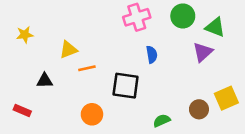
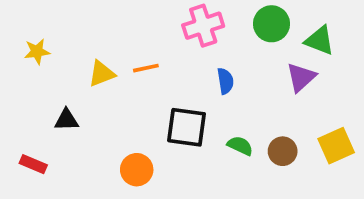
orange line: (87, 68) -> (146, 68), moved
brown circle: (199, 109) -> (283, 151), moved
green semicircle: (162, 121) -> (240, 146), moved, turned 49

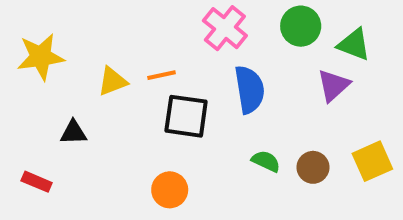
pink cross: (203, 26) -> (225, 28), turned -33
yellow star: (37, 51) -> (41, 57), size x1.6
blue semicircle: (225, 81) -> (250, 90), size x1.6
black square: (187, 127) -> (186, 116), moved
orange circle: (137, 170) -> (170, 190), moved

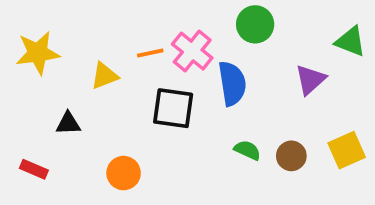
green circle: (301, 26) -> (255, 24), moved
pink cross: (225, 28) -> (192, 51), moved
green triangle: (354, 44) -> (350, 41), moved
orange line: (161, 75) -> (150, 53), moved
orange circle: (170, 190) -> (124, 173), moved

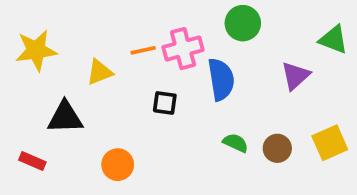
pink cross: (192, 51) -> (183, 49), turned 36
black square: (173, 108) -> (165, 103), size x0.6
black triangle: (68, 123) -> (65, 117), size x1.5

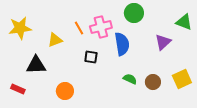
orange line: (143, 50) -> (79, 28), turned 72

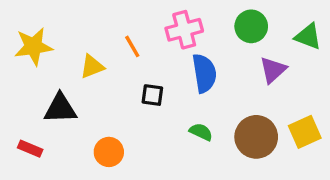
green circle: (134, 13) -> (251, 26), moved
pink cross: (101, 27) -> (184, 30), moved
green semicircle: (130, 79) -> (201, 132), moved
brown circle: (153, 82) -> (256, 137), size x1.6

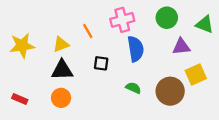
yellow star: (33, 46) -> (22, 46), moved
purple triangle: (273, 70) -> (181, 47), turned 36
black triangle: (60, 108) -> (62, 70), moved
yellow square: (305, 132) -> (196, 74), moved
orange circle: (109, 152) -> (61, 98), moved

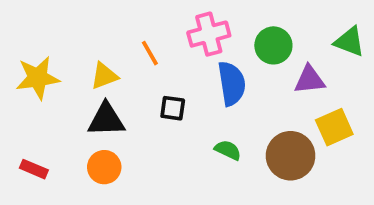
green circle: (167, 18) -> (273, 45), moved

